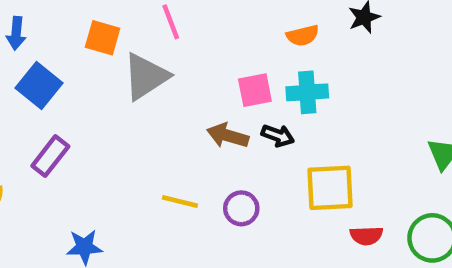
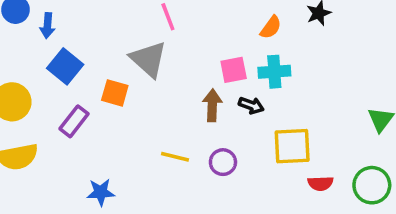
orange semicircle: (303, 36) -> (271, 27), turned -40
orange square: (103, 38) -> (115, 93), moved
gray triangle: (146, 76) -> (148, 59), turned -45
brown arrow: (228, 136) -> (212, 105), turned 76

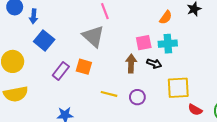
orange square: (115, 93) -> (84, 67), moved
purple rectangle: (74, 121) -> (61, 71), moved
red semicircle: (320, 183) -> (195, 110), turned 32

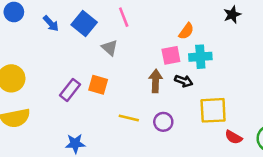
blue arrow: (34, 16) -> (51, 23), moved, turned -48
orange semicircle: (166, 17) -> (186, 31), moved
gray triangle: (93, 36) -> (110, 48), size x0.6
blue square: (44, 40) -> (84, 23), moved

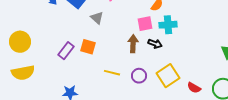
yellow square: (213, 110) -> (168, 76), moved, turned -30

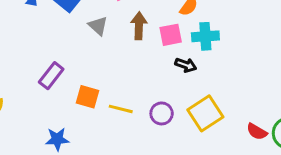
brown arrow: (133, 44) -> (139, 26), moved
orange square: (88, 47) -> (87, 97), moved
red semicircle: (194, 88) -> (257, 132), moved

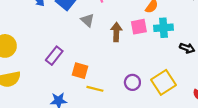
brown arrow: (139, 26) -> (116, 32), moved
black arrow: (186, 65) -> (187, 48), moved
yellow line: (121, 109) -> (95, 89), moved

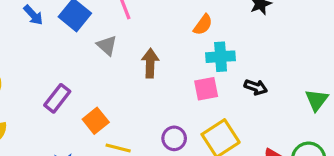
pink square: (139, 27) -> (206, 89), moved
orange square: (80, 71) -> (96, 121), turned 35

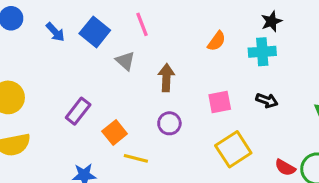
cyan cross: (221, 57) -> (262, 52), moved
purple circle: (174, 138) -> (169, 123), moved

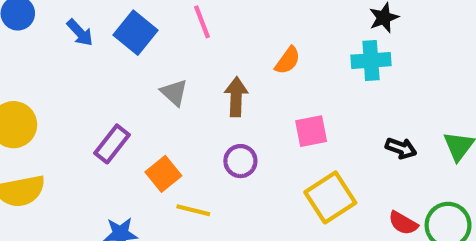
orange semicircle: (217, 41) -> (288, 60), moved
gray triangle: (125, 61) -> (174, 93), moved
black arrow: (267, 100) -> (401, 148), moved

